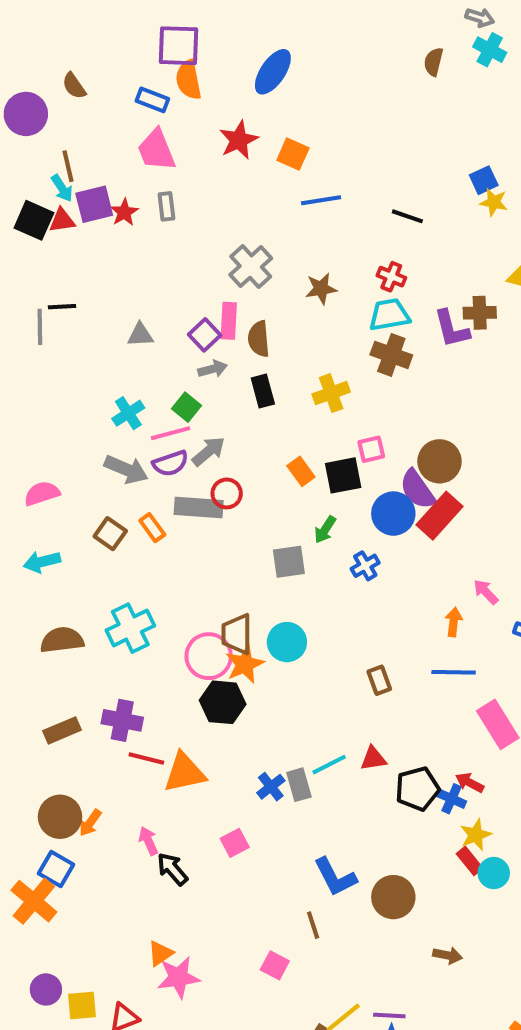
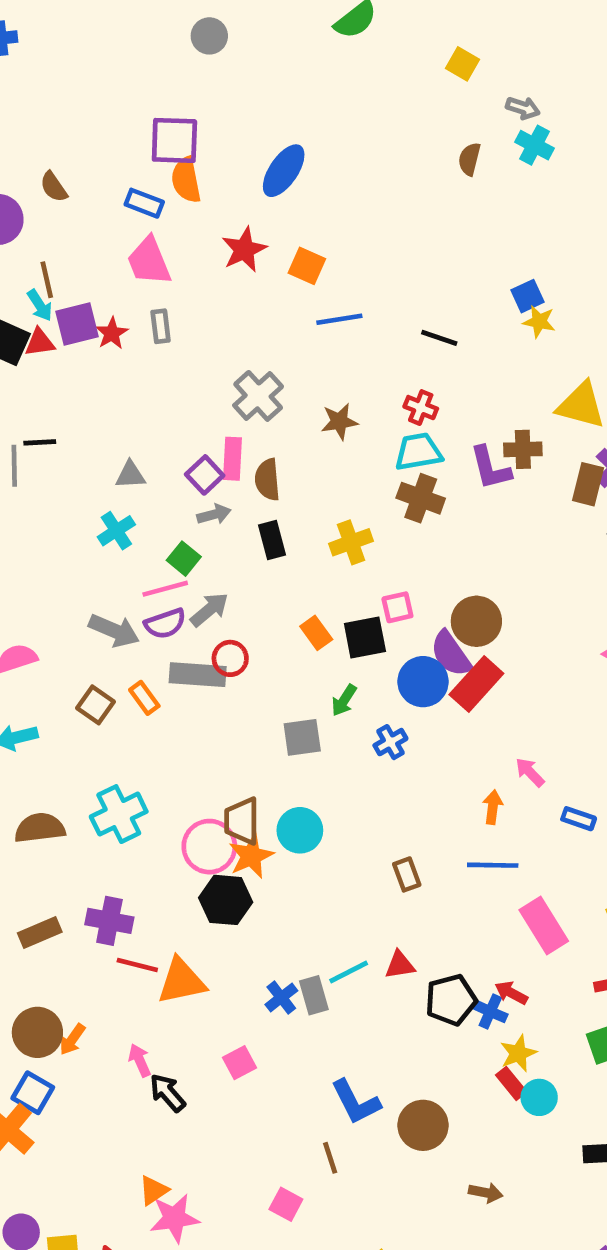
cyan cross: (128, 413) -> (116, 531), moved

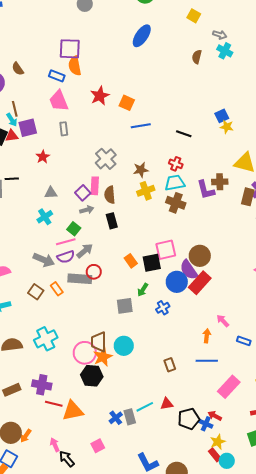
blue ellipse: (284, 171) -> (142, 36), moved
red star: (112, 333) -> (43, 157), moved
yellow cross: (351, 542) -> (146, 191), moved
pink square: (397, 607) -> (166, 250), size x1.5
pink rectangle: (544, 926) -> (229, 387), turned 75

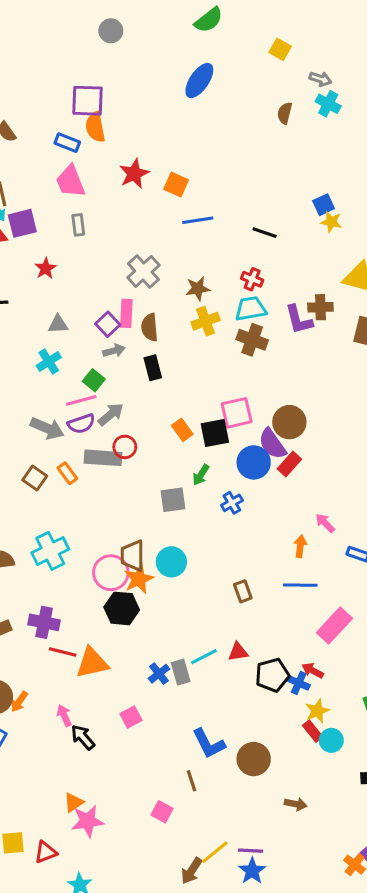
red rectangle: (200, 283) -> (289, 464), size x0.7

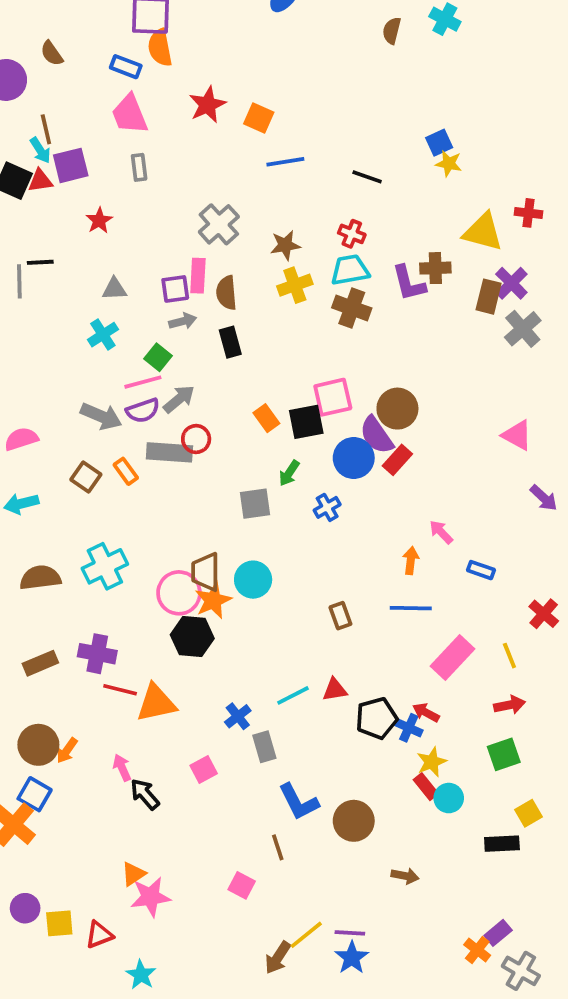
purple square: (108, 324) -> (175, 289), turned 35
gray rectangle: (181, 672) -> (264, 747), moved

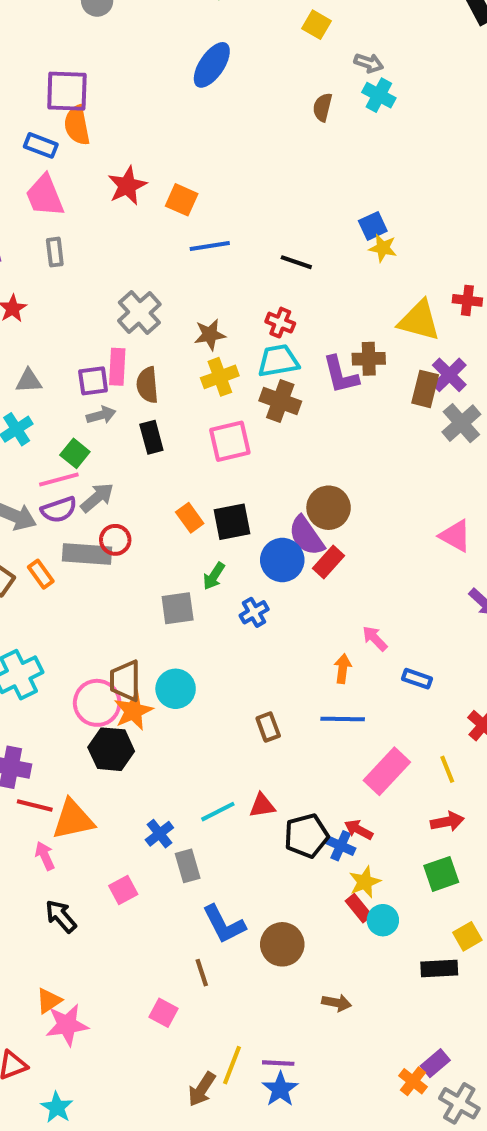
pink square: (333, 397) -> (230, 441), moved
pink arrow: (122, 768) -> (45, 856), moved
yellow line: (306, 935) -> (232, 1065), turned -30

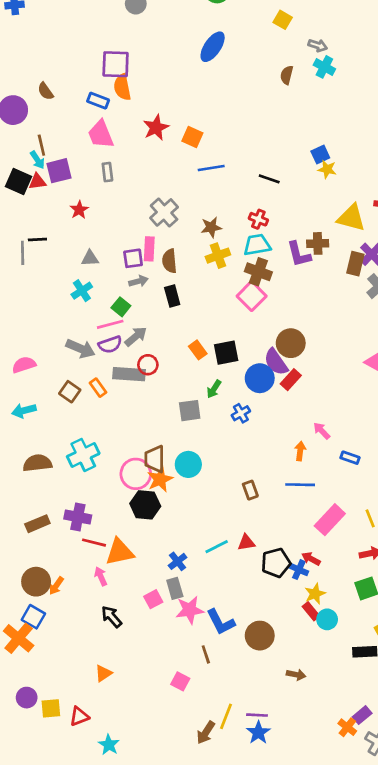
pink square: (230, 441) -> (252, 296), moved, turned -32
gray rectangle: (188, 866) -> (175, 588), moved
pink star: (67, 1025) -> (190, 610), moved

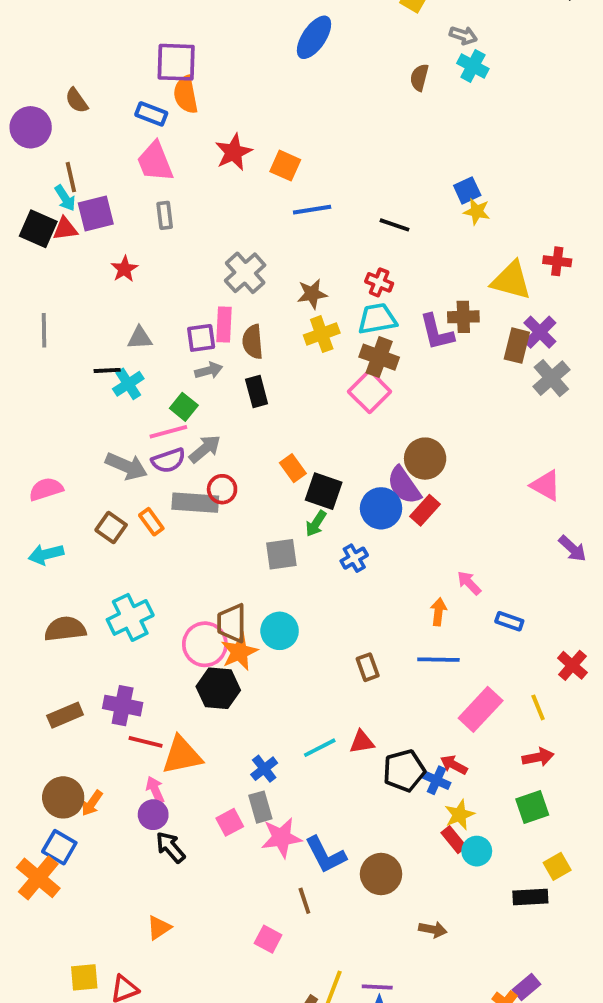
black line: (37, 239) -> (107, 370), moved
black square: (226, 353) -> (324, 491), moved, turned 30
purple circle: (27, 698) -> (153, 815), moved

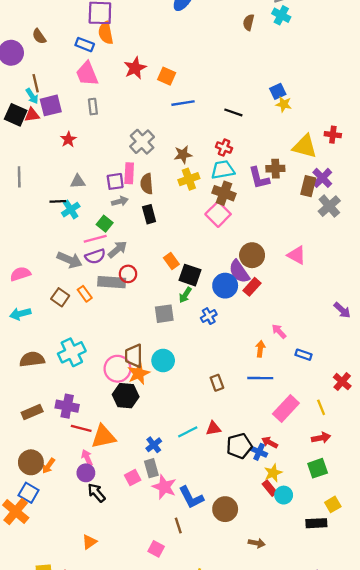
pink triangle: (546, 485) -> (297, 255), moved
pink star: (281, 838) -> (164, 487), turned 30

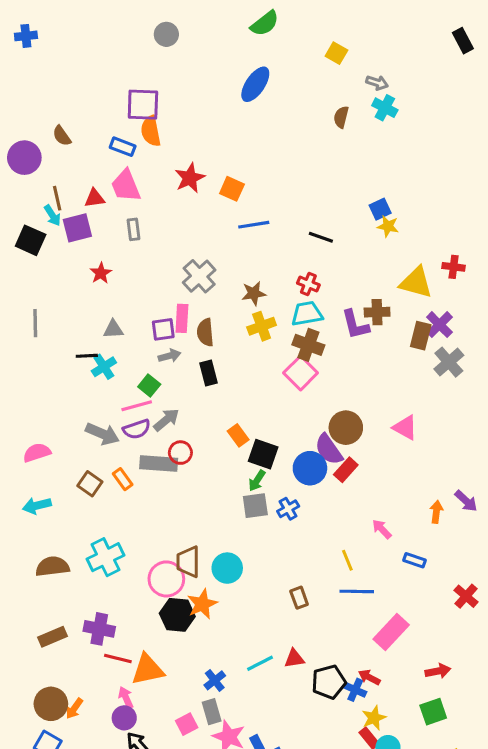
red triangle: (32, 115) -> (95, 198), moved
gray square: (164, 314) -> (255, 506), moved
orange arrow: (260, 349) -> (436, 512), moved
orange star: (139, 373) -> (202, 604), moved
yellow line: (321, 407) -> (347, 560), moved

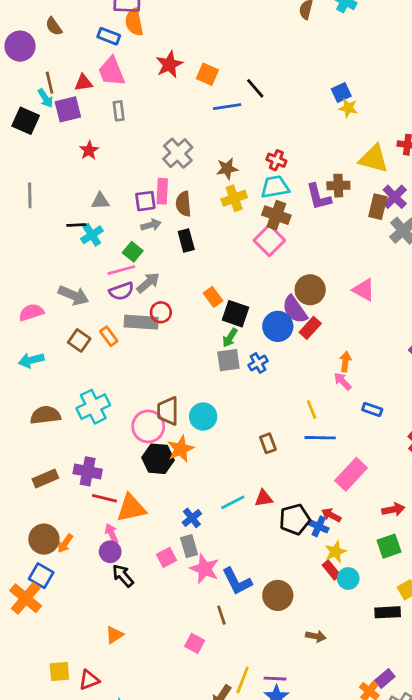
black line: (321, 237) -> (255, 88), moved, turned 30
gray arrow: (102, 434) -> (74, 295), moved
orange arrow: (436, 512) -> (345, 362), moved

